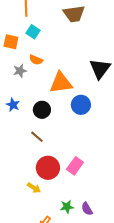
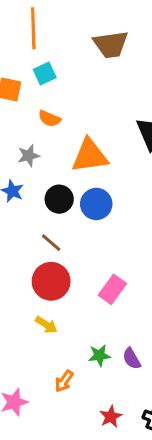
cyan square: (33, 32) -> (45, 73), turned 32
gray star: (20, 71) -> (29, 156), moved
blue circle: (81, 105) -> (96, 204), moved
red circle: (48, 168) -> (51, 281), moved

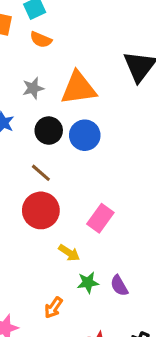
orange semicircle: (49, 119) -> (41, 40), moved
gray star: (29, 156) -> (33, 88), moved
yellow arrow: (46, 325) -> (69, 253), moved

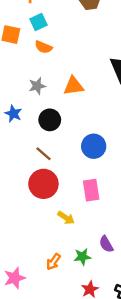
orange triangle: (78, 88) -> (74, 86), size x0.7
blue circle: (85, 135) -> (94, 146), moved
pink rectangle: (100, 218) -> (91, 190), turned -45
green star: (88, 283) -> (82, 257), moved

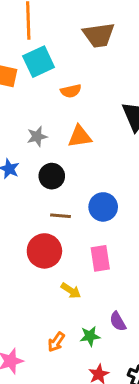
cyan square: (38, 22) -> (39, 62), size x1.5
orange semicircle: (43, 47) -> (71, 91), moved, turned -36
brown line: (43, 154) -> (61, 216), moved, turned -36

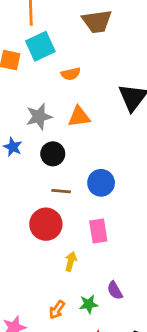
gray star: (37, 136) -> (39, 117), size x1.4
yellow arrow: (71, 291) -> (71, 261), turned -108

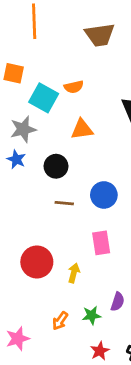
cyan square: (40, 46) -> (44, 98), moved, turned -36
gray star: (39, 117) -> (23, 129), moved
red circle: (46, 224) -> (37, 262), moved
purple semicircle: (115, 290) -> (118, 302), turned -132

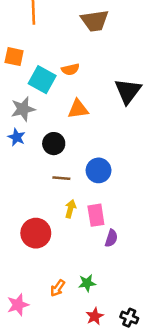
yellow arrow: (74, 273) -> (70, 209), moved
purple semicircle: (118, 302) -> (111, 238), moved

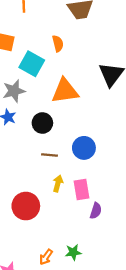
orange semicircle: (70, 69) -> (58, 44), moved, turned -91
orange triangle: (78, 109) -> (65, 91), size x1.4

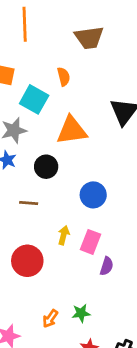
brown line: (50, 155) -> (29, 203), moved
pink rectangle: (82, 189) -> (90, 242), turned 30

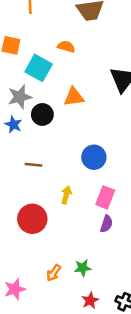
orange semicircle: (64, 77) -> (66, 47), turned -60
orange triangle: (72, 130) -> (74, 97), size x0.7
black circle: (46, 167) -> (42, 114), moved
pink rectangle: (90, 242) -> (105, 197), moved

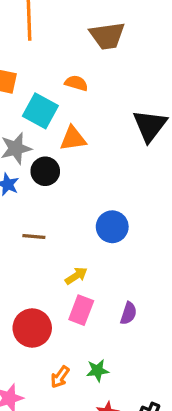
orange triangle: (74, 97) -> (73, 139), moved
yellow arrow: (66, 195) -> (76, 276), turned 42
pink rectangle: (105, 197) -> (81, 310), moved
red circle: (32, 219) -> (32, 328), moved

